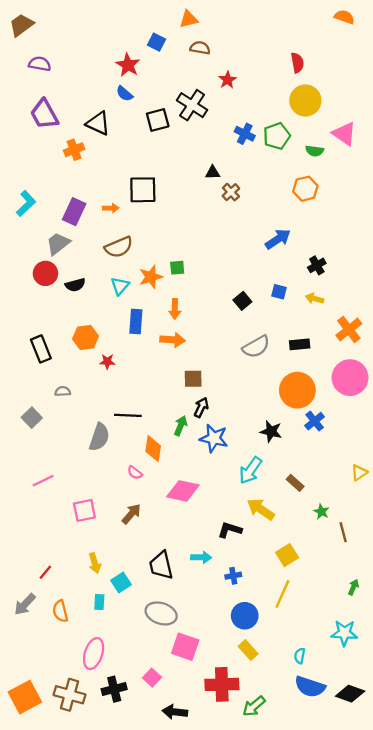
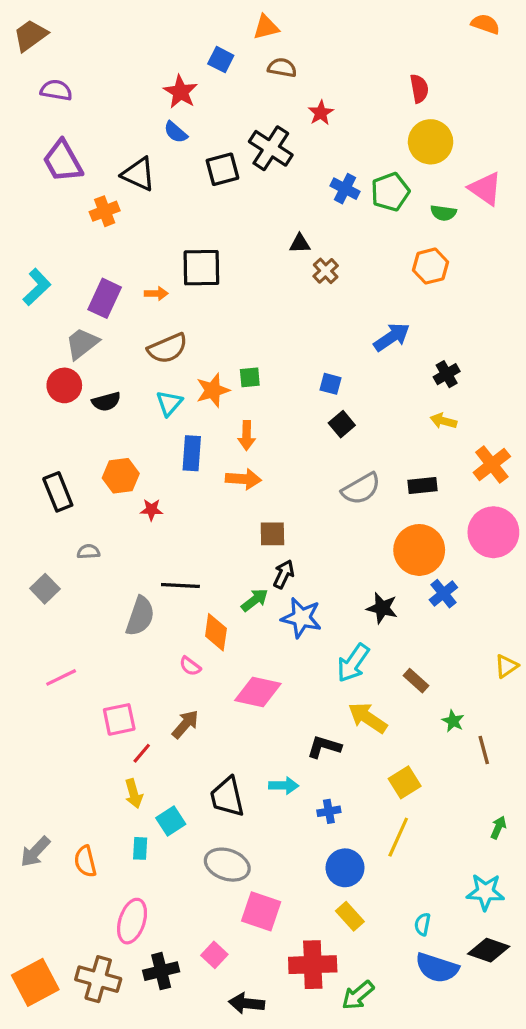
blue square: (279, 292) -> (330, 384), moved
green arrow: (181, 426) -> (255, 600), turned 30
red line: (45, 572) -> (142, 753), moved
black diamond: (350, 694) -> (489, 950), moved

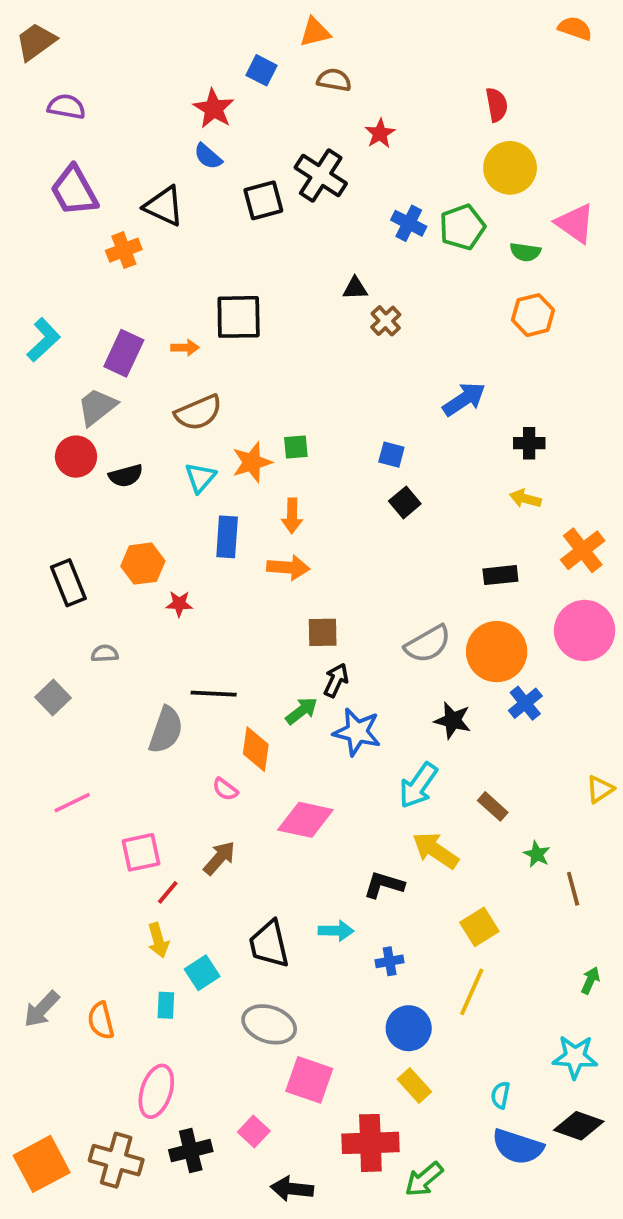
orange hexagon: (431, 266) -> (533, 315), moved
black cross: (447, 374) -> (529, 443), turned 30
gray semicircle: (361, 489) -> (428, 644), moved

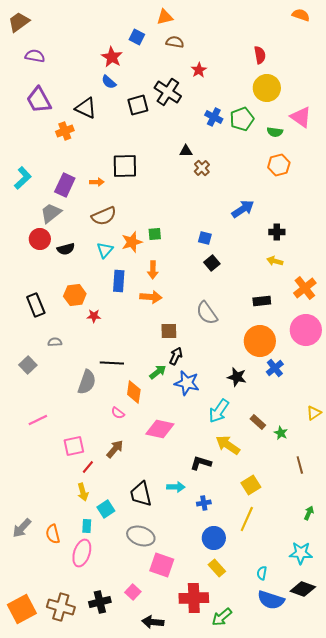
gray semicircle: (428, 644) -> (207, 313), moved, turned 85
green star: (537, 854) -> (281, 433), moved
pink ellipse: (156, 1091) -> (82, 553), moved

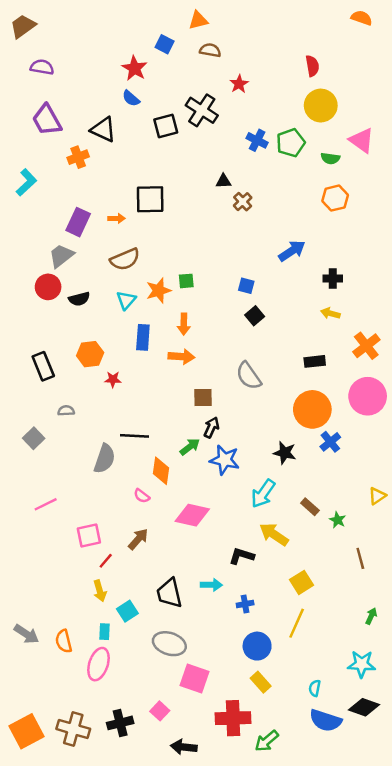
cyan L-shape: (23, 178) -> (26, 182), moved
gray arrow: (22, 528) -> (26, 634), turned -100

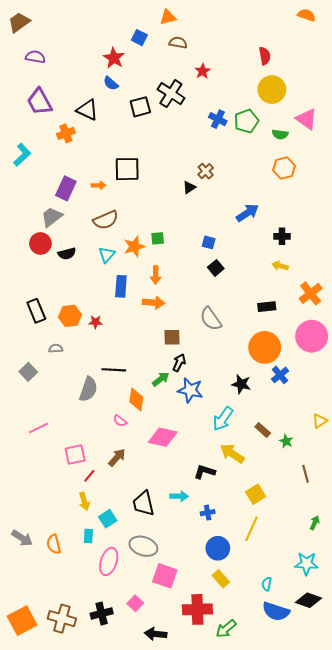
black triangle: (223, 181) -> (189, 187), moved, turned -32
orange hexagon: (90, 354) -> (70, 316), moved
pink ellipse: (98, 664) -> (109, 562), moved

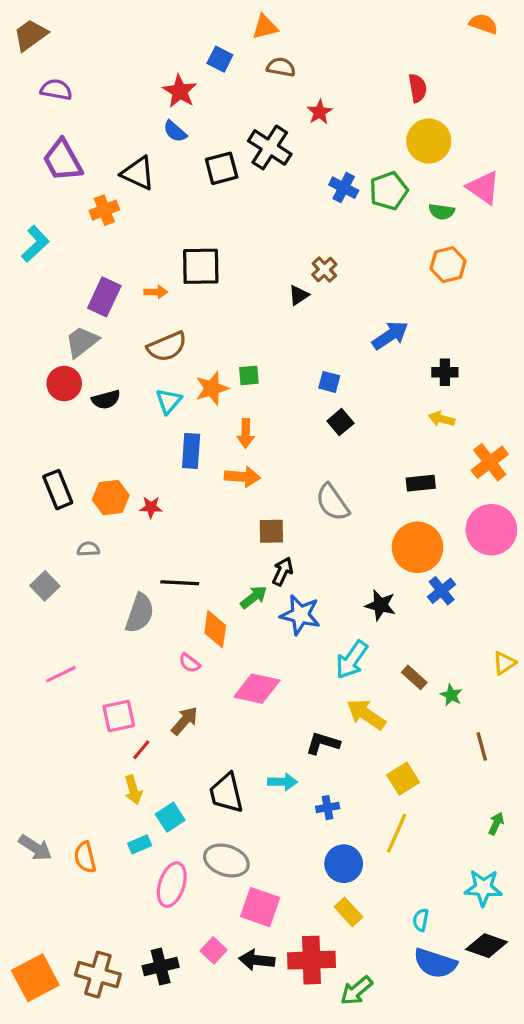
cyan rectangle: (88, 536) -> (140, 844), turned 64
black arrow: (156, 634) -> (257, 960), moved

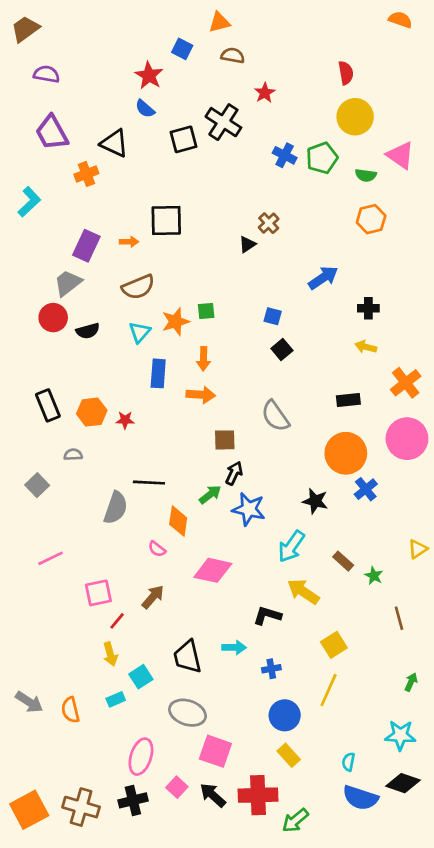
pink ellipse: (172, 885) -> (141, 757), moved
black arrow: (257, 960) -> (213, 795), turned 36

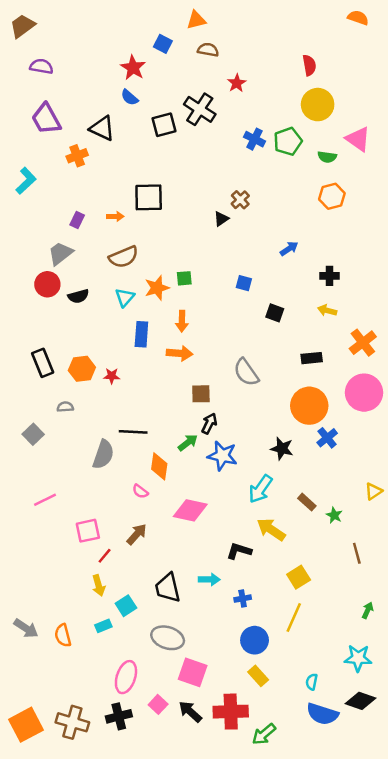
purple rectangle: (86, 246) -> (77, 220), size x0.6
blue arrow: (323, 278) -> (289, 249), size x0.7
black square: (282, 350) -> (275, 313), moved, turned -30

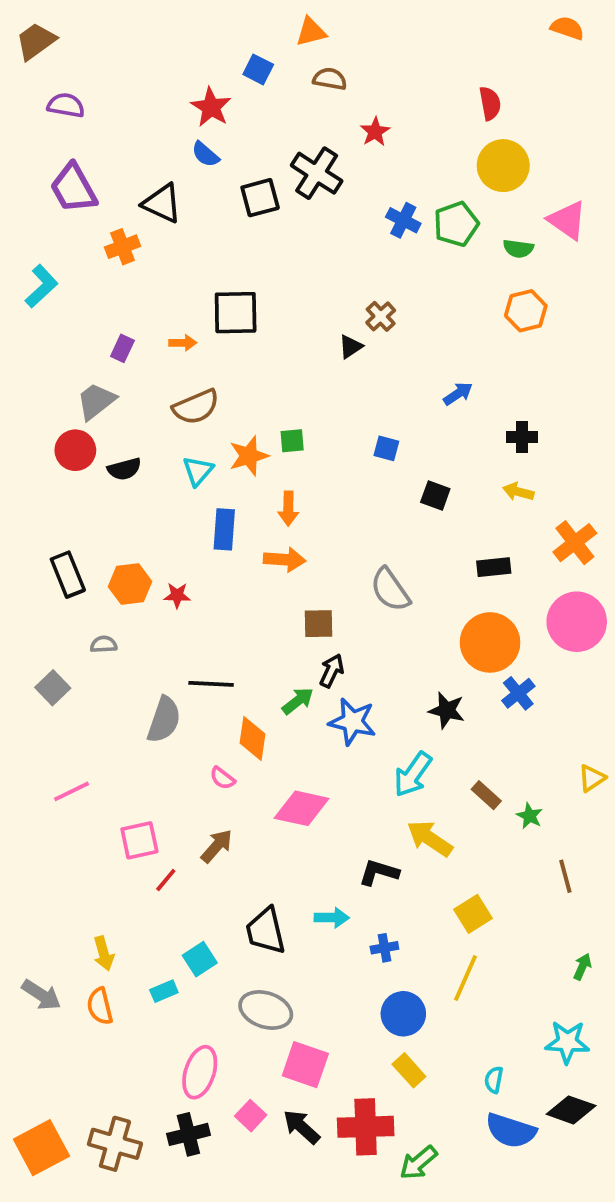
yellow arrow: (99, 585) -> (104, 953), moved

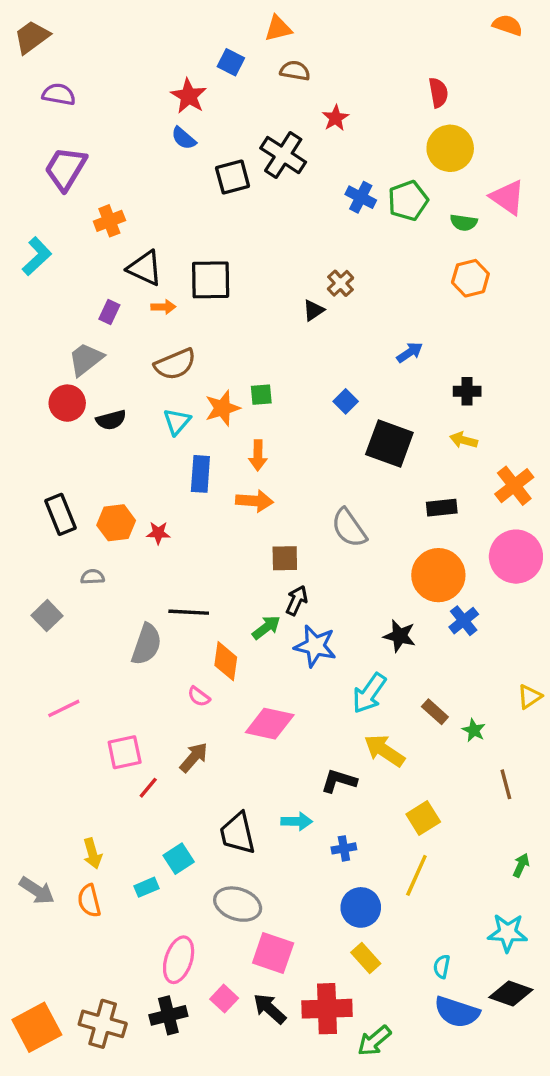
purple trapezoid: (73, 188) -> (66, 169), turned 60
black triangle: (162, 203) -> (145, 268), moved
blue square: (386, 448) -> (346, 401), turned 30
black square: (435, 495) -> (389, 444), size x1.8

